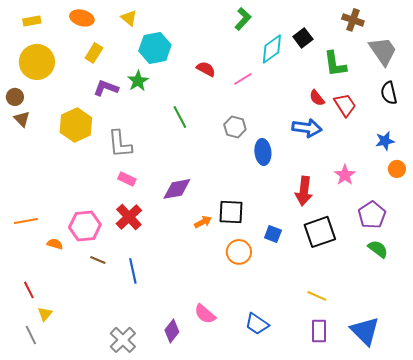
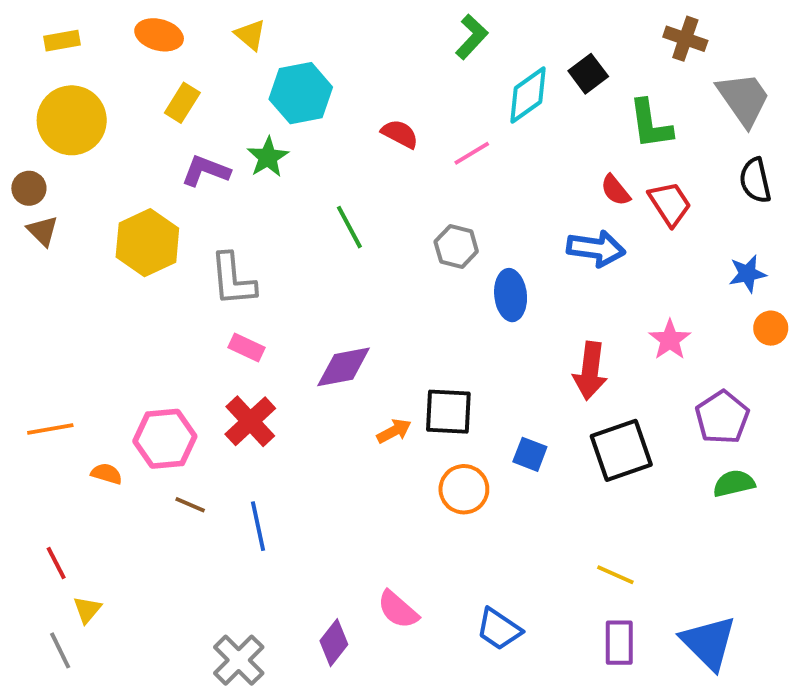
green semicircle: (378, 249) -> (734, 483), turned -50

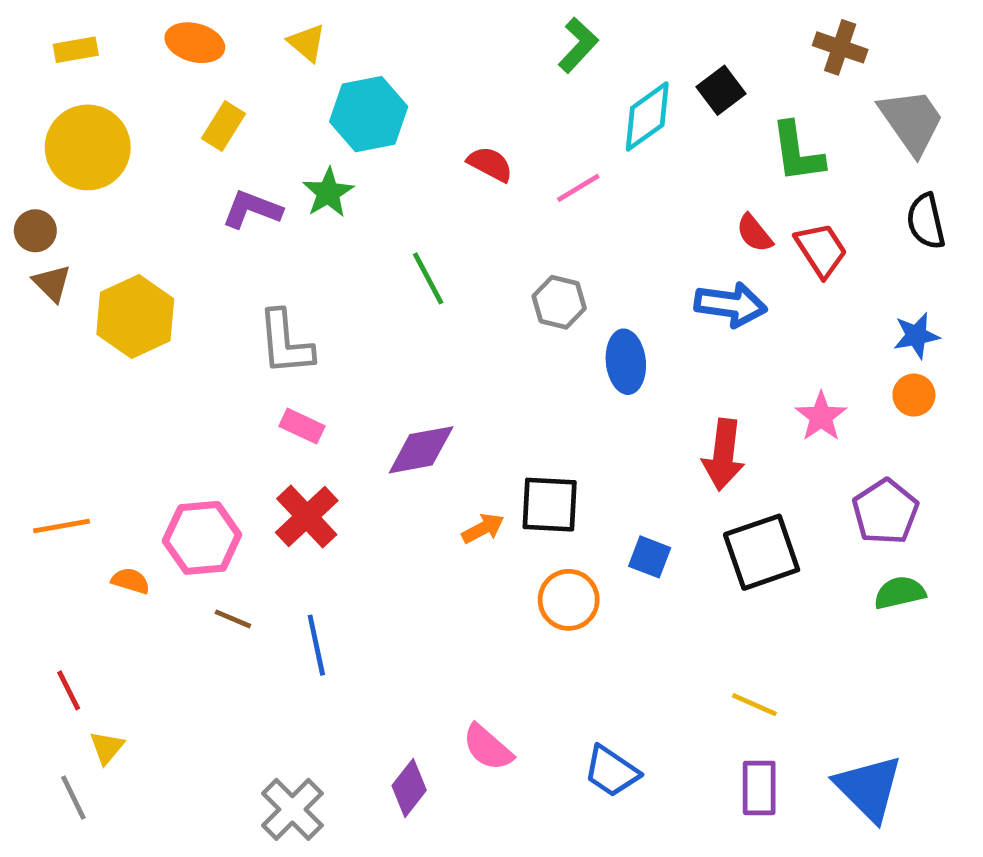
yellow hexagon: (147, 243) -> (135, 316), moved
orange circle: (771, 328) -> (914, 395), moved

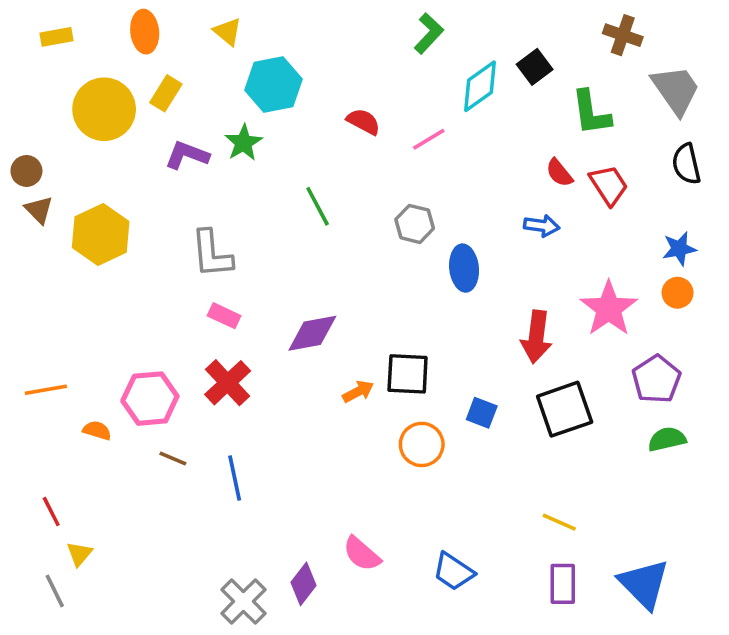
orange ellipse: (195, 43) -> (145, 32), turned 69
yellow circle: (88, 147) -> (104, 109), moved
blue arrow: (731, 305) -> (542, 226), size x0.7
pink star: (821, 416) -> (609, 309), size x1.5
gray cross: (292, 809) -> (243, 601), moved

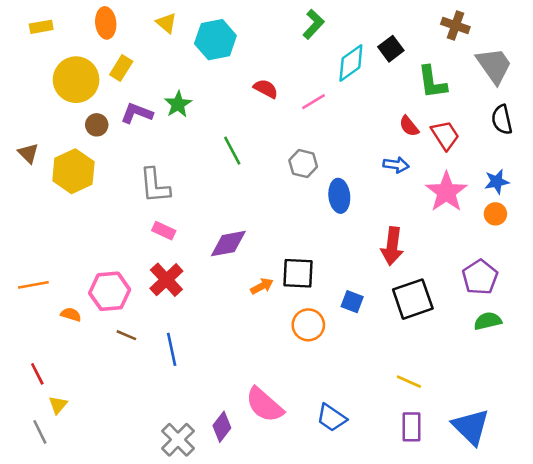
cyan hexagon: (273, 85) -> (215, 40), moved
brown circle: (26, 171) -> (97, 125), moved
pink star: (609, 309) -> (446, 192), moved
pink semicircle: (362, 554) -> (264, 405), size x1.4

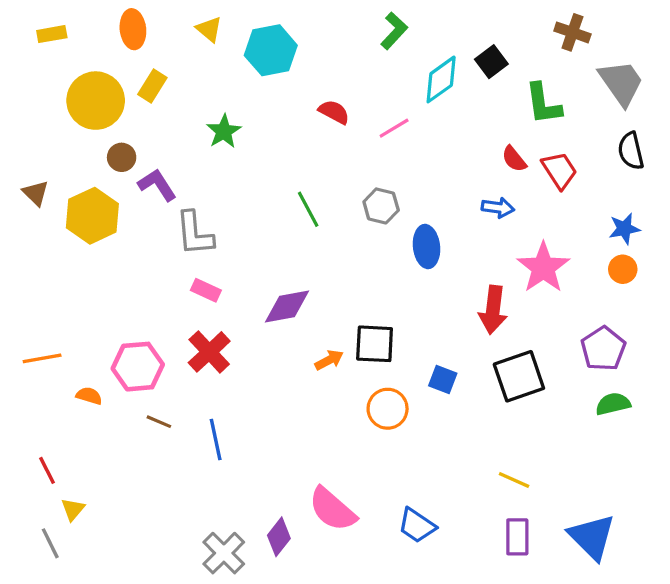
purple L-shape: (137, 113) -> (157, 185), moved, turned 36
green line: (232, 151) -> (308, 209), moved
pink star: (446, 192) -> (543, 268), moved

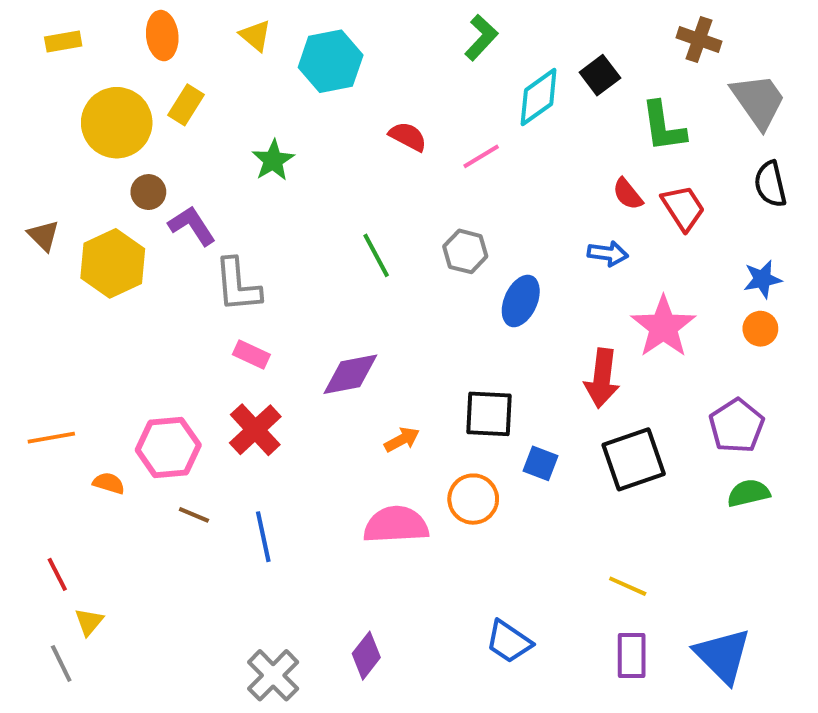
blue ellipse: (426, 247) -> (521, 301), turned 30
black square: (375, 344) -> (489, 414), moved
pink semicircle: (332, 509) -> (396, 525), moved, turned 136
purple diamond: (279, 537) -> (366, 656), moved

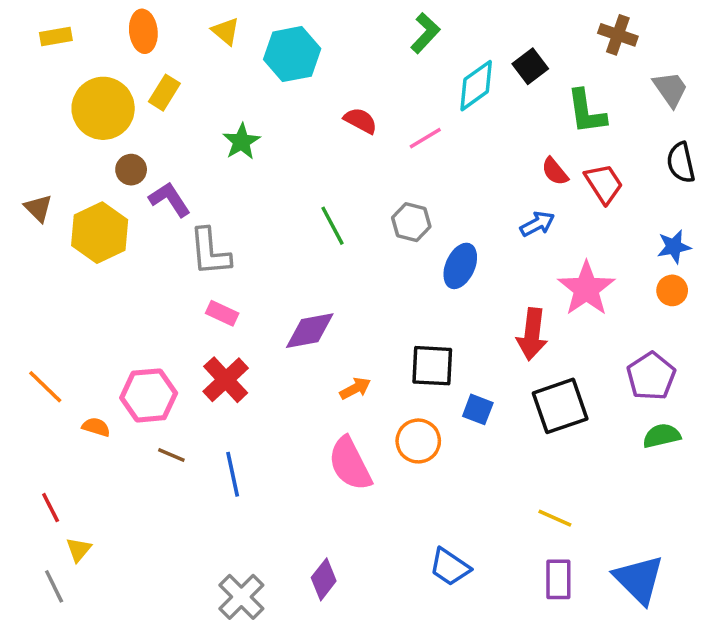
gray trapezoid: (758, 101) -> (670, 89), size x0.7
blue arrow: (608, 253) -> (537, 224), turned -36
orange line: (51, 438) -> (45, 387), turned 54
pink semicircle: (396, 525) -> (350, 464), turned -114

